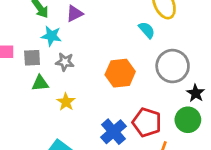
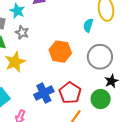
cyan semicircle: (147, 30) -> (88, 25), turned -136
yellow star: (66, 102) -> (15, 62), size x1.5

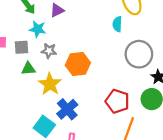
orange hexagon: (60, 52) -> (78, 64), moved
blue cross: (44, 93) -> (67, 109), moved

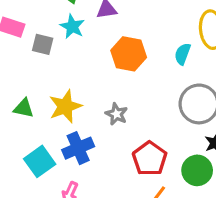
gray star: (49, 51) -> (117, 114), moved
orange hexagon: (78, 64) -> (129, 54), moved
green triangle: (28, 69) -> (24, 108), moved

